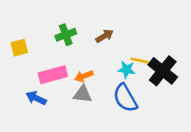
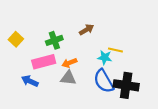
green cross: (66, 35) -> (54, 40), moved
yellow square: (19, 48) -> (16, 39), turned -32
black cross: (163, 71) -> (126, 85), moved, turned -30

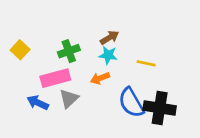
cyan star: (105, 57) -> (108, 55), moved
orange arrow: (69, 63) -> (100, 78), moved
gray triangle: (68, 78) -> (69, 99), moved, turned -49

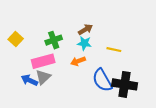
gray triangle: (69, 99) -> (43, 77), moved

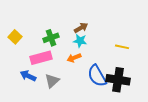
yellow line: (114, 50) -> (122, 47), moved
gray triangle: (43, 77) -> (52, 81), moved

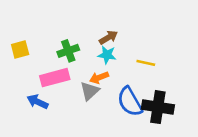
yellow square: (15, 37) -> (20, 50), turned 32
yellow line: (122, 47) -> (146, 63), moved
gray triangle: (52, 81) -> (90, 91), moved

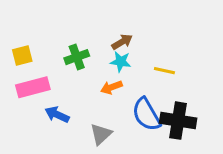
pink rectangle: (55, 78) -> (33, 87), moved
gray triangle: (90, 91) -> (101, 134), moved
blue arrow: (37, 102) -> (57, 115), moved

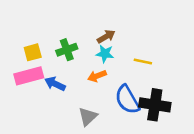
yellow square: (22, 56) -> (33, 52), moved
blue arrow: (57, 115) -> (55, 84), moved

